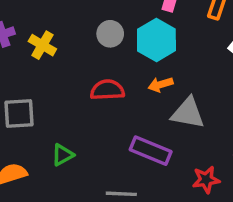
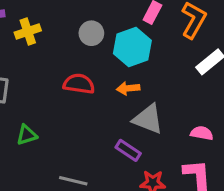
yellow cross: (42, 45) -> (28, 32), turned 30
purple rectangle: (151, 151) -> (128, 150), moved, size x0.7

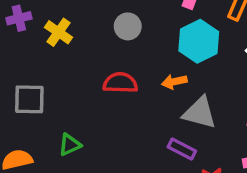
yellow cross: (28, 32) -> (58, 32), turned -30
cyan hexagon: (132, 47) -> (199, 41), moved

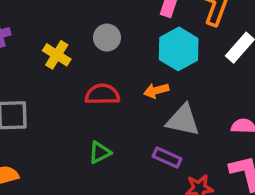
yellow cross: (58, 32) -> (57, 55), moved
green triangle: (70, 145) -> (100, 153), moved

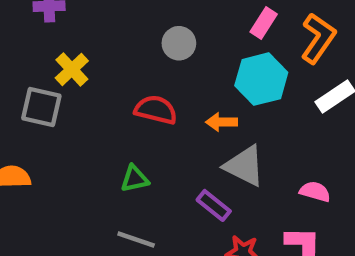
yellow cross: (57, 55) -> (72, 69), moved

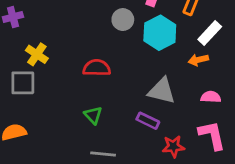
gray circle: (179, 43) -> (123, 20), moved
orange arrow: (222, 122) -> (198, 60), moved
green triangle: (135, 179) -> (93, 115), turned -48

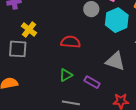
green triangle: (93, 115) -> (66, 75), turned 40
purple rectangle: (148, 121) -> (92, 82), moved

